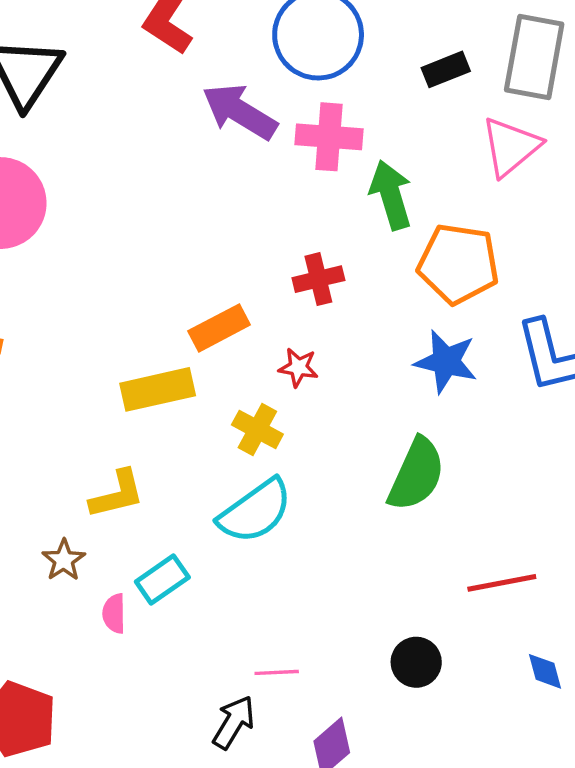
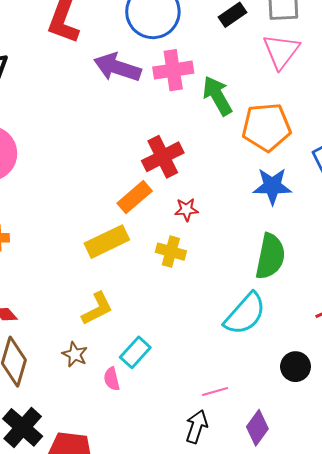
red cross: (318, 279) -> (163, 157), moved, size x1.4
cyan semicircle: (255, 511) -> (245, 314), moved

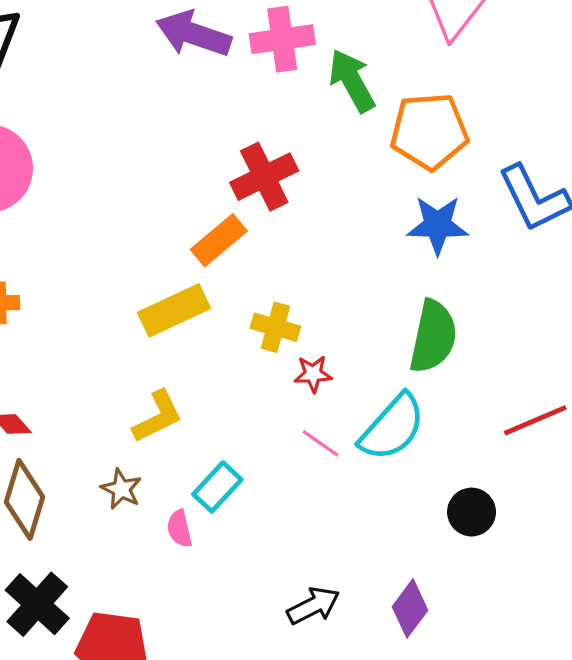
red star: (186, 210) -> (313, 374), moved
pink line: (215, 391) -> (320, 443), moved, turned 50
black arrow: (197, 427) -> (313, 606), turned 44

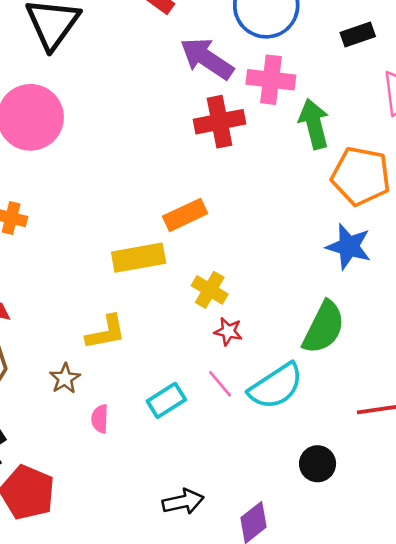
red cross: (264, 177) -> (219, 122), moved
cyan rectangle: (217, 487) -> (166, 400), moved

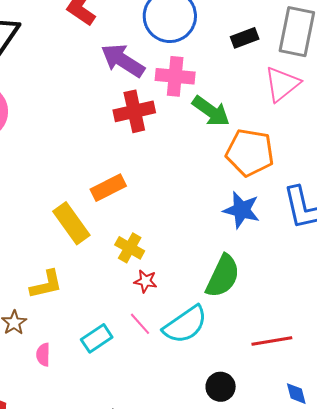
green arrow: (314, 124) -> (211, 111), turned 141
yellow rectangle: (139, 258) -> (71, 223), turned 66

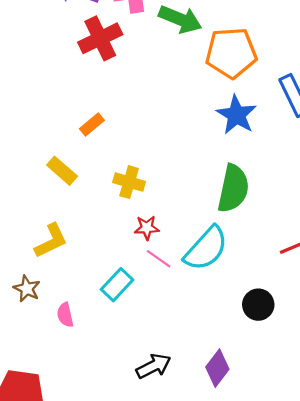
orange rectangle: (108, 188) -> (92, 124), size x0.7
blue star: (241, 210) -> (236, 115), turned 30
yellow rectangle: (71, 223) -> (62, 171), size x0.7
red star: (145, 281) -> (147, 228), moved

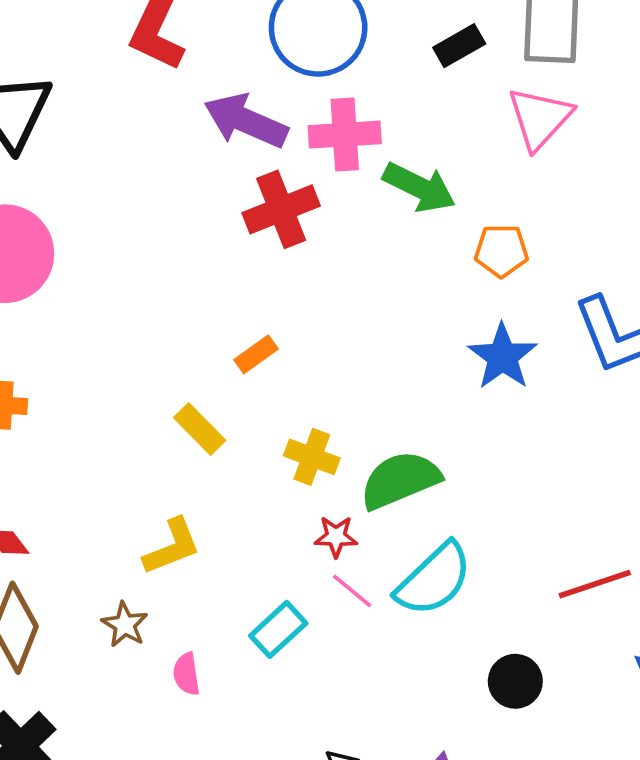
orange pentagon: (231, 53) -> (501, 251), size x0.6
green semicircle: (233, 189) -> (400, 480), moved, turned -129

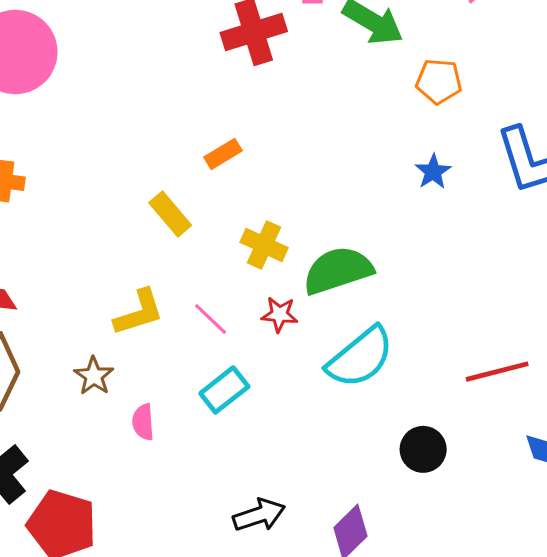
blue star: (503, 357) -> (433, 172), size x0.6
pink line: (352, 591) -> (211, 319), moved

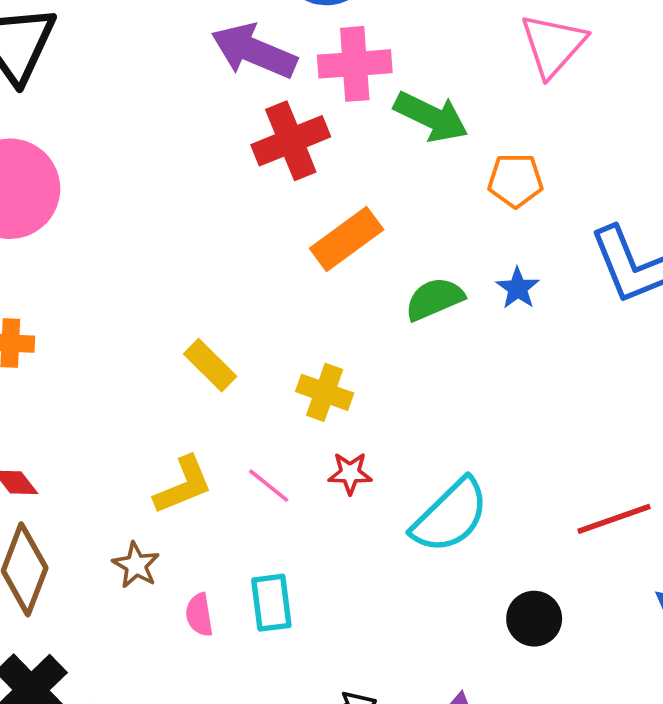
orange rectangle: (223, 154) -> (347, 239), moved, size x1.6
green semicircle: (338, 270) -> (434, 299), moved, size x0.7
cyan rectangle: (224, 390) -> (271, 603), moved, turned -54

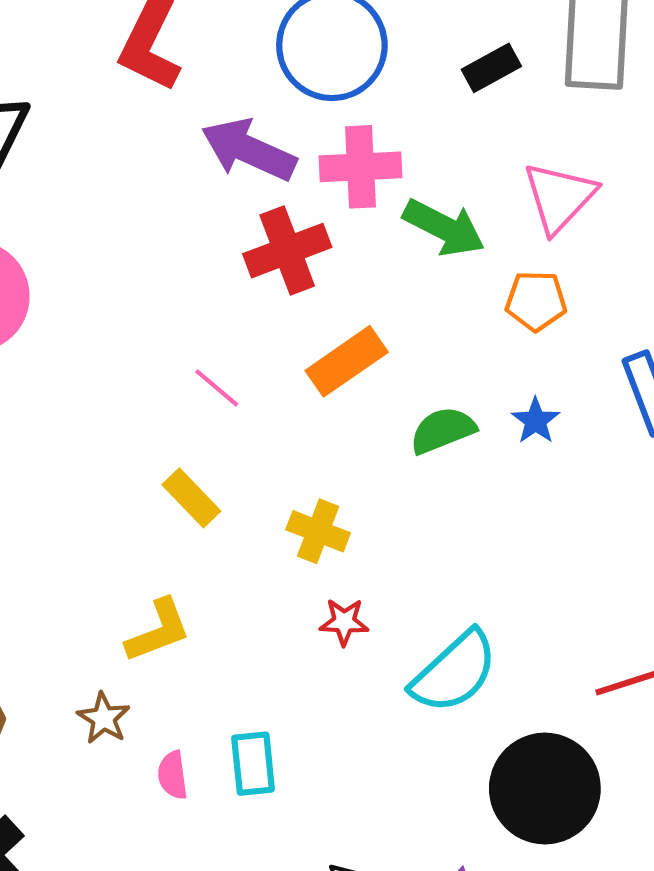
pink triangle: (553, 45) -> (559, 197), moved
pink line: (269, 486) -> (217, 388), moved
black circle: (534, 619) -> (545, 789), size x1.8

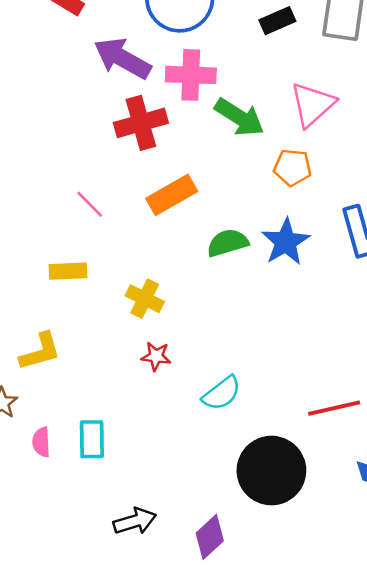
blue star: (536, 421) -> (286, 242), size x1.6
yellow rectangle: (191, 498) -> (68, 271), turned -54
cyan semicircle: (454, 672) -> (222, 393), size x0.7

